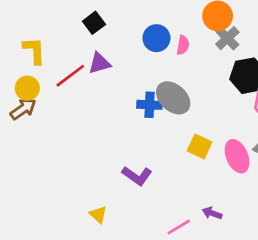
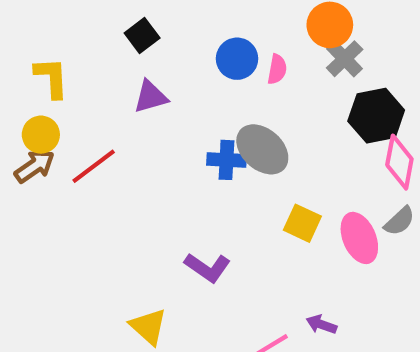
red line: (70, 76) -> (94, 166), moved
yellow triangle: (98, 215) -> (148, 327), size x1.4

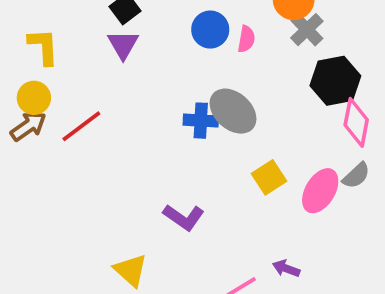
purple triangle: (151, 97) -> (123, 45), moved, turned -44
yellow square: (302, 223) -> (269, 177), turned 32
pink ellipse: (359, 238) -> (320, 191), turned 54

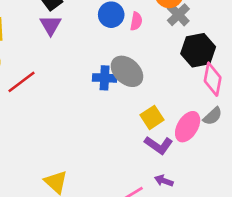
purple L-shape: (184, 217) -> (159, 145), moved

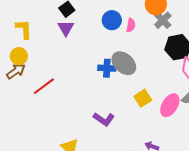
red line: (22, 82) -> (44, 86), moved
purple L-shape: (159, 145) -> (104, 119), moved

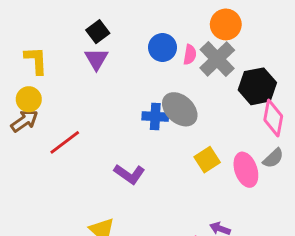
gray cross: (163, 20) -> (217, 59), moved, size x1.4
pink ellipse: (170, 105) -> (246, 170), turned -50
purple L-shape: (104, 119) -> (129, 174), moved

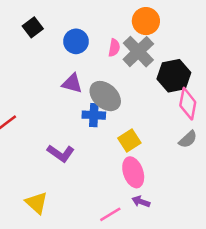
blue circle: (162, 47) -> (76, 41), moved
purple triangle: (96, 59) -> (72, 83), moved, turned -45
blue cross: (155, 116) -> (94, 115), moved
pink ellipse: (246, 170) -> (133, 172), moved

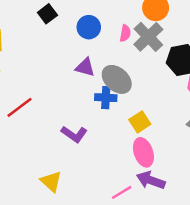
purple arrow: (141, 202) -> (151, 180), size x1.6

